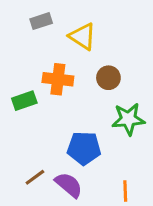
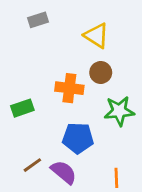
yellow triangle: (82, 36) -> (96, 36), moved
orange cross: (58, 79) -> (69, 88), moved
green rectangle: (24, 101) -> (22, 108), moved

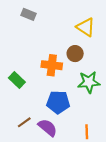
gray rectangle: (38, 20) -> (29, 14), turned 40
yellow triangle: (96, 36) -> (86, 27), moved
green rectangle: (22, 108) -> (17, 80), turned 63

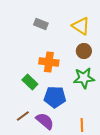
gray rectangle: (29, 14) -> (41, 24), moved
brown circle: (75, 54) -> (84, 51), moved
green rectangle: (17, 80) -> (30, 82), moved

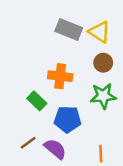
gray rectangle: (41, 24) -> (69, 29), moved, size x1.5

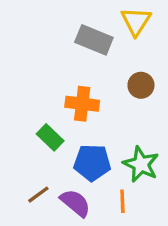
yellow triangle: (100, 32) -> (136, 21), moved, turned 30
green star: (103, 96) -> (141, 164), moved, turned 30
orange line: (101, 154) -> (122, 201), moved

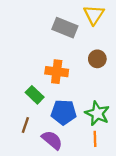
brown line: (38, 195) -> (25, 125), moved, turned -35
orange line: (122, 201) -> (95, 139), moved

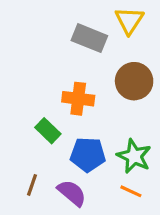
brown circle: (97, 59) -> (134, 81), size x1.5
brown line: (25, 125) -> (32, 185), moved
orange line: (95, 139) -> (131, 191), turned -63

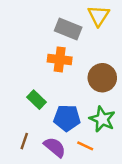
brown circle: (134, 81) -> (102, 78), moved
orange cross: (78, 99) -> (60, 59), moved
orange line: (131, 191) -> (85, 146), moved

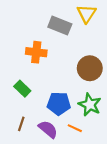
orange cross: (60, 59) -> (36, 52), moved
green rectangle: (36, 100) -> (22, 89), moved

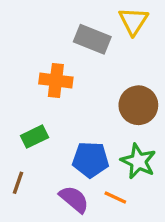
green rectangle: (22, 89) -> (34, 137), turned -70
brown line: (21, 124) -> (18, 183), moved

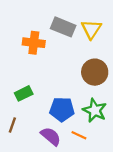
yellow triangle: (133, 21) -> (91, 29), moved
orange cross: (56, 80) -> (34, 43), moved

